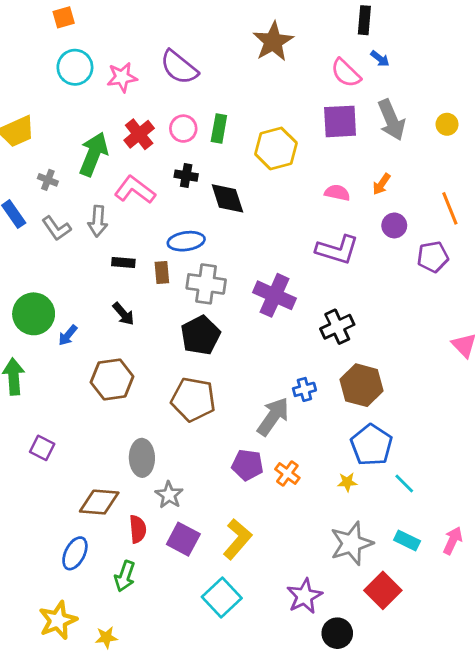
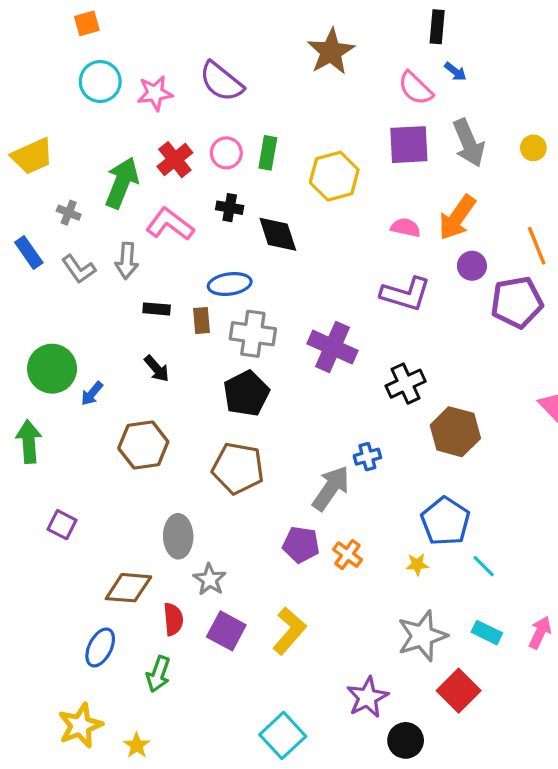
orange arrow: (381, 184) -> (457, 218), size x1.8
purple pentagon: (433, 257) -> (517, 302), size x1.4
brown hexagon: (361, 385) -> (455, 432), moved
cyan square: (222, 598) -> (283, 735), moved
yellow star: (106, 637) -> (137, 745), turned -30

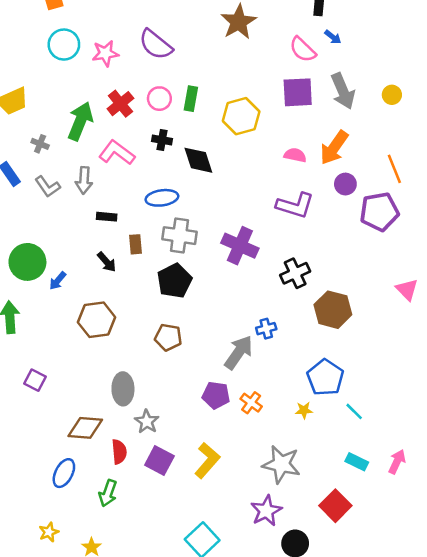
brown rectangle: (201, 321) -> (136, 244), moved
brown pentagon: (238, 468) -> (168, 337), size x0.7
gray star: (422, 636) -> (281, 464), moved, turned 30
yellow star: (80, 725) -> (49, 532), size x0.6

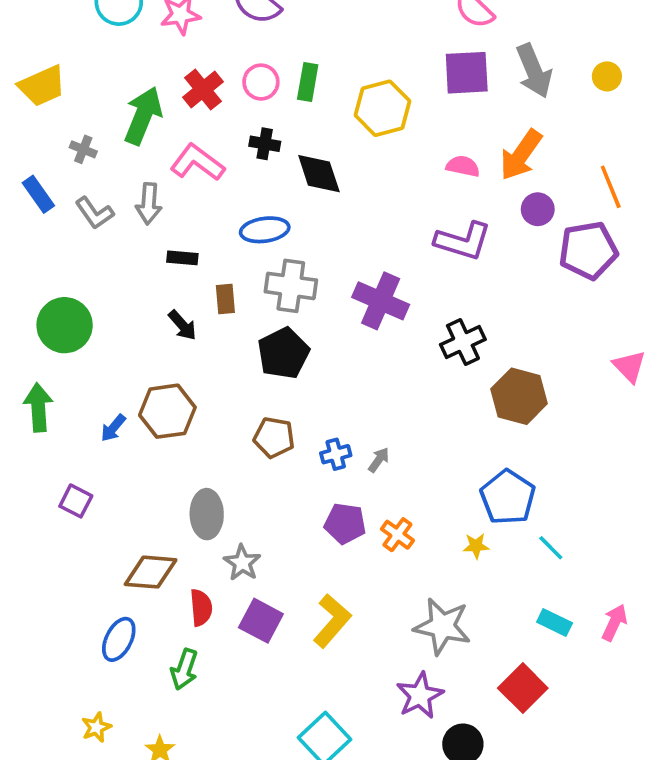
blue arrow: (58, 281) -> (113, 428), moved
blue cross: (266, 329) -> (336, 454), moved
gray arrow: (239, 352) -> (379, 460), size x0.5

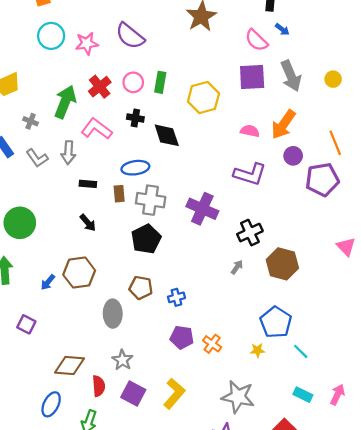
brown rectangle: (225, 299) -> (119, 194), moved
gray arrow: (379, 460) -> (237, 267), moved
gray ellipse: (207, 514) -> (113, 314), moved

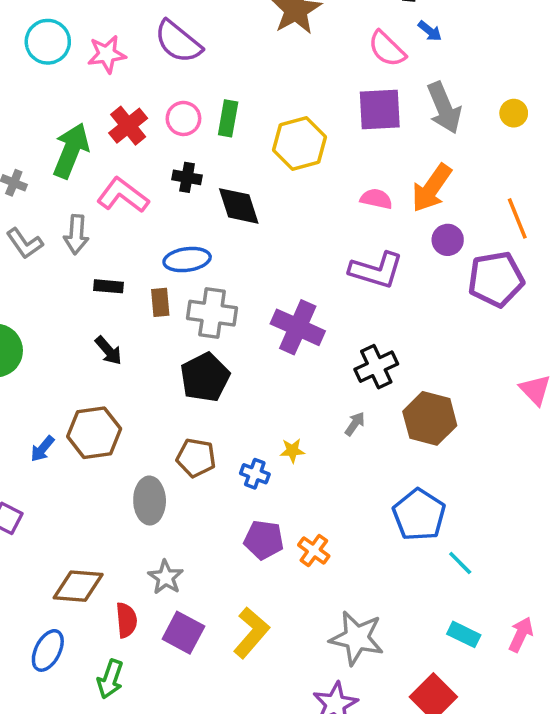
blue cross: (176, 297) -> (255, 474), turned 35
yellow star: (257, 350) -> (292, 451), moved

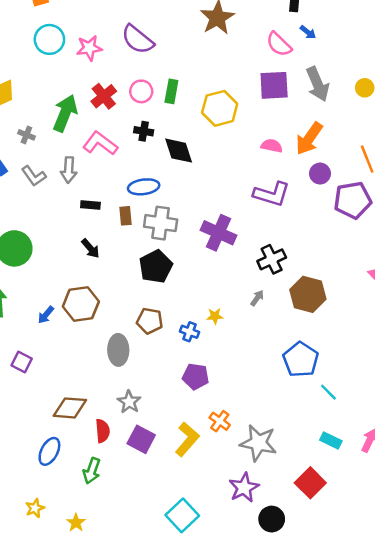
orange cross: (314, 550) -> (220, 421), moved

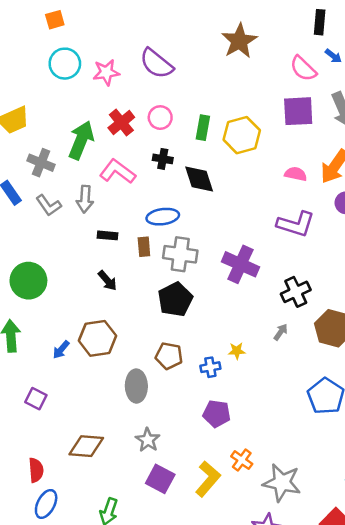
green rectangle: (171, 91) -> (203, 128), moved
gray cross: (26, 135) -> (41, 163), size x1.5
blue cross: (190, 332) -> (210, 367), turned -30
red semicircle: (103, 431) -> (36, 470), moved
blue ellipse: (49, 451) -> (46, 504), moved

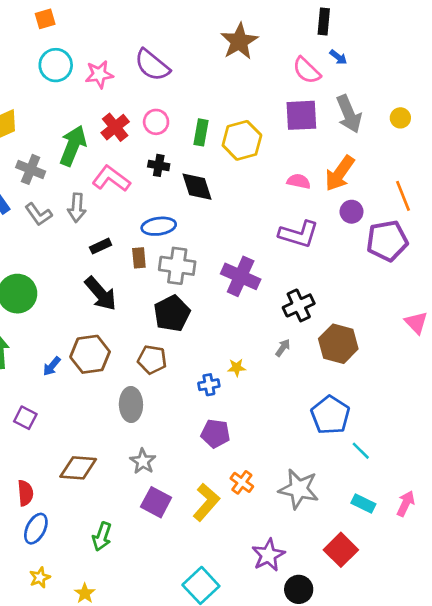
black rectangle: (108, 235) -> (101, 246), turned -30
black arrow: (108, 281) -> (101, 294), size x1.6
brown pentagon: (169, 356) -> (152, 360), moved
gray star: (282, 483) -> (299, 489), moved

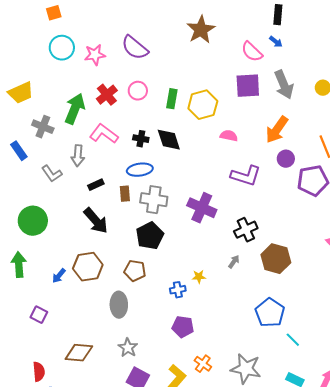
black rectangle: (324, 22) -> (278, 15), moved
black cross: (159, 165) -> (141, 139), moved
pink semicircle: (299, 181) -> (229, 136), moved
gray L-shape: (39, 214) -> (52, 174), moved

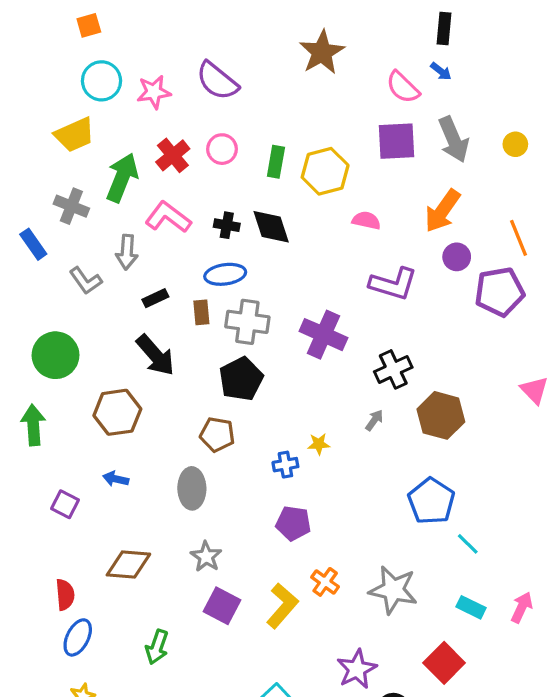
yellow trapezoid: (21, 93) -> (75, 135), moved
brown hexagon: (88, 267) -> (117, 412), moved
blue arrow: (59, 276) -> (116, 479), moved, turned 63

